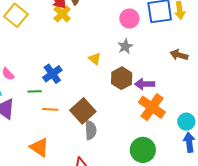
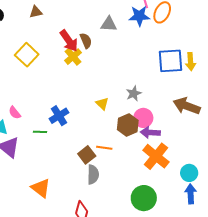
pink circle: (129, 19) -> (143, 118), moved
brown arrow: (179, 55) -> (187, 106), size x1.5
orange line: (50, 109) -> (104, 148), moved
brown square: (83, 111) -> (87, 155), size x0.7

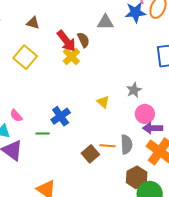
brown triangle: (36, 12) -> (33, 23), moved, turned 32
brown hexagon: (128, 125) -> (137, 177), moved
gray semicircle: (93, 174) -> (126, 144), moved

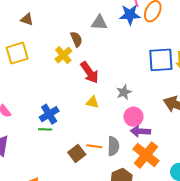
red arrow: (66, 41) -> (90, 72), moved
yellow square: (25, 57) -> (17, 53), turned 30
yellow triangle: (103, 102) -> (92, 102), turned -32
green line: (43, 134) -> (45, 129), moved

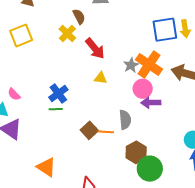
orange line: (94, 146) -> (106, 132), moved
orange cross: (146, 155) -> (149, 64), moved

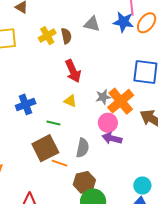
yellow cross: (67, 33) -> (47, 36), moved
green line: (56, 109) -> (53, 123), moved
brown square: (89, 130) -> (45, 148), size x1.5
orange line: (106, 132) -> (60, 163), moved

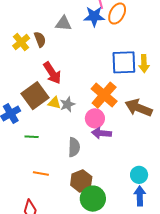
gray star: (103, 97) -> (67, 104), moved
green line: (53, 123) -> (32, 137), moved
brown square: (45, 148) -> (35, 96), moved
orange line: (60, 163) -> (41, 173), moved

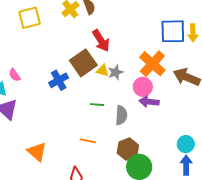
green line: (32, 137) -> (97, 105), moved

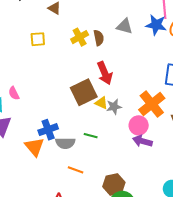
yellow square: (30, 18) -> (38, 39), size x0.7
blue cross: (59, 80) -> (48, 130), moved
gray semicircle: (121, 115) -> (65, 143), moved, turned 78
orange triangle: (37, 152) -> (34, 147), moved

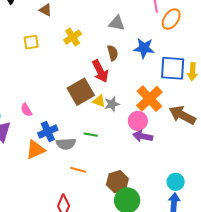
blue star: (156, 25) -> (144, 48), moved
brown semicircle: (99, 38) -> (113, 53), moved
pink semicircle: (14, 93) -> (26, 110), moved
orange triangle: (34, 147) -> (35, 150), turned 50

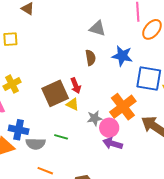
yellow cross: (73, 37) -> (12, 84), moved
red arrow: (100, 71) -> (76, 86), moved, size x0.7
gray star: (112, 104) -> (95, 118), moved
blue cross: (48, 132) -> (19, 130), turned 30

